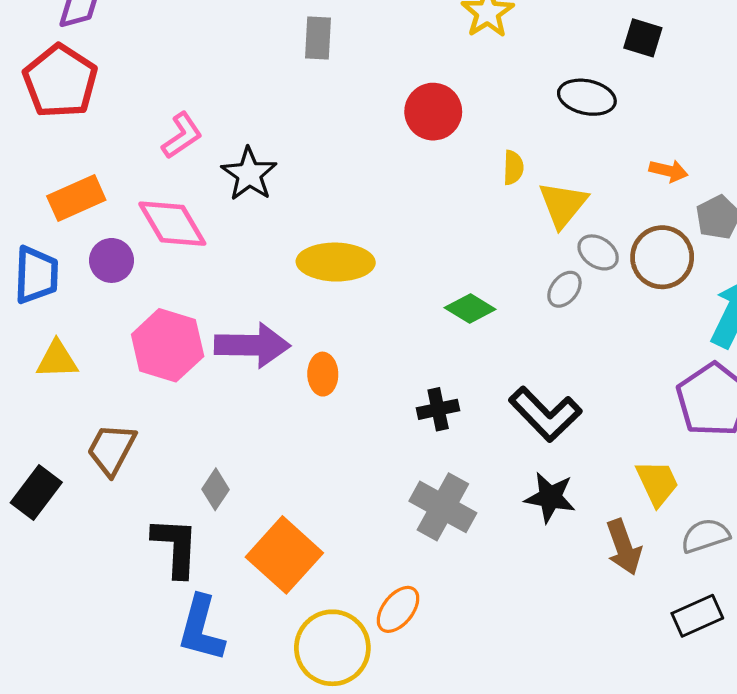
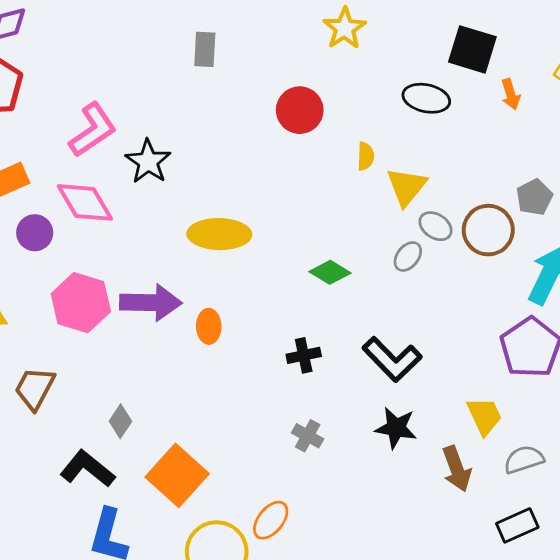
black square: (643, 38) -> (472, 49), size x1.5
pink L-shape: (182, 136) -> (93, 130), size x1.4
orange arrow: (669, 171) -> (511, 94), moved, turned 60
gray cross: (443, 507) -> (308, 436), size x0.6
black L-shape: (176, 547) -> (87, 469), turned -54

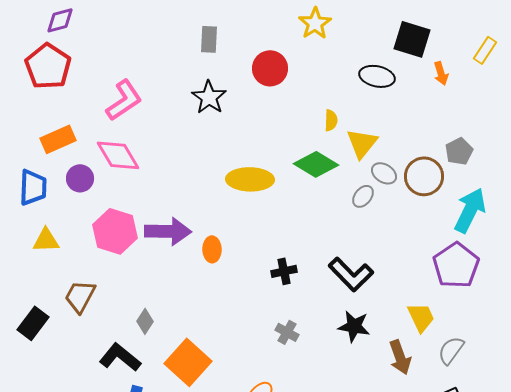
red circle: (300, 110) -> (270, 68), moved
black star: (148, 162) -> (209, 97), moved
yellow ellipse: (219, 234) -> (250, 179), moved
green diamond: (330, 272) -> (316, 164), moved, size x1.4
gray semicircle: (524, 460) -> (451, 350), turned -36

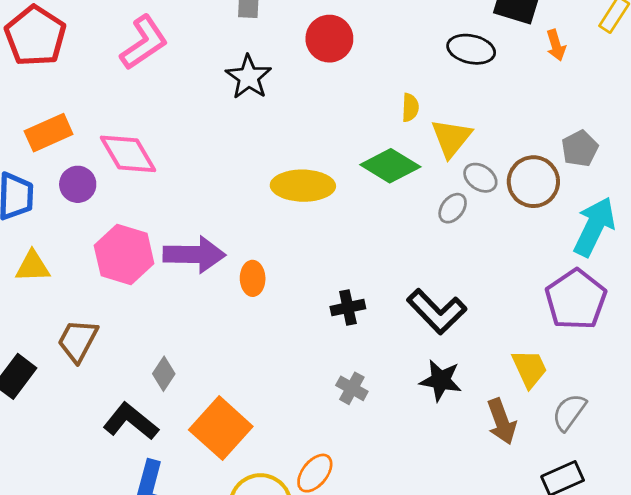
pink L-shape: (124, 100) -> (144, 43), moved

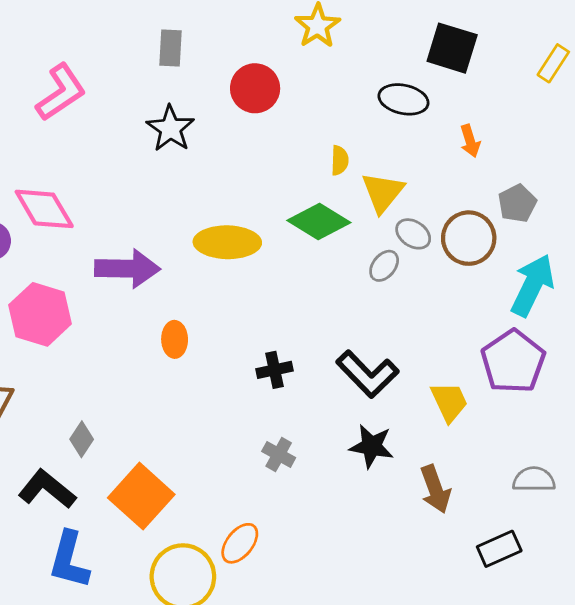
orange arrow: (556, 45) -> (470, 141), moved
purple arrow: (194, 255) -> (127, 269), moved
yellow trapezoid: (529, 368) -> (449, 402), moved
gray semicircle: (569, 412) -> (534, 479), moved, turned 54

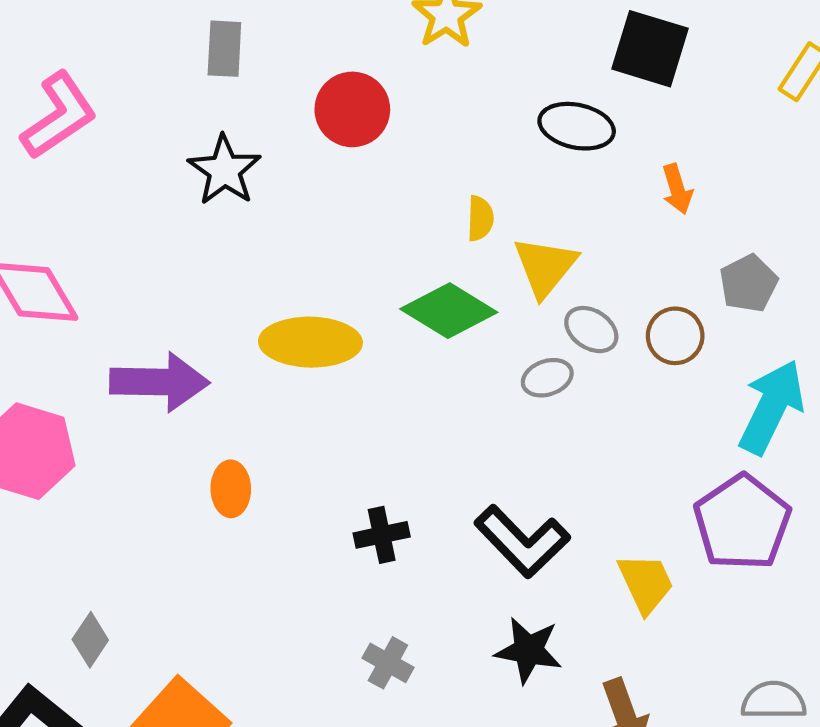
brown circle: (469, 238) -> (675, 336), size x0.7
gray ellipse: (384, 266) -> (547, 378), turned 32

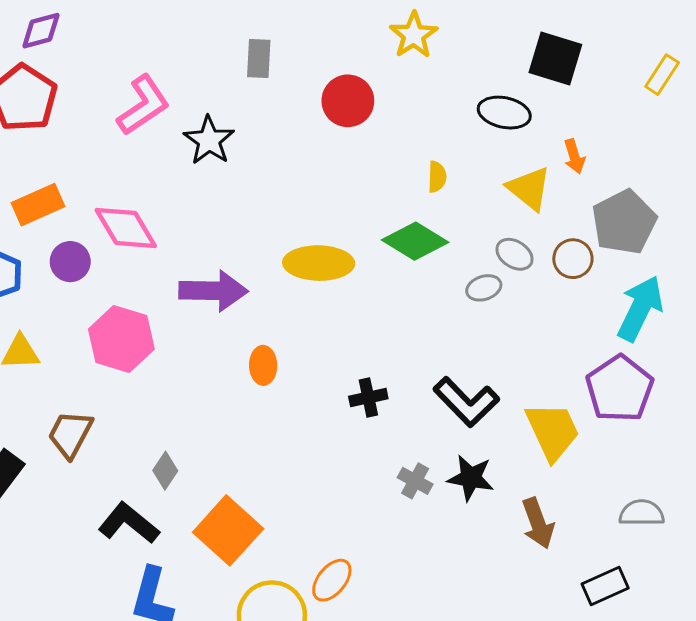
black star: (224, 170) -> (209, 140), moved
yellow triangle: (545, 267) -> (529, 189), moved, turned -30
gray pentagon: (748, 283) -> (624, 222), size x1.6
yellow trapezoid: (646, 583) -> (552, 431), size x1.4
gray cross: (388, 663) -> (415, 481), moved

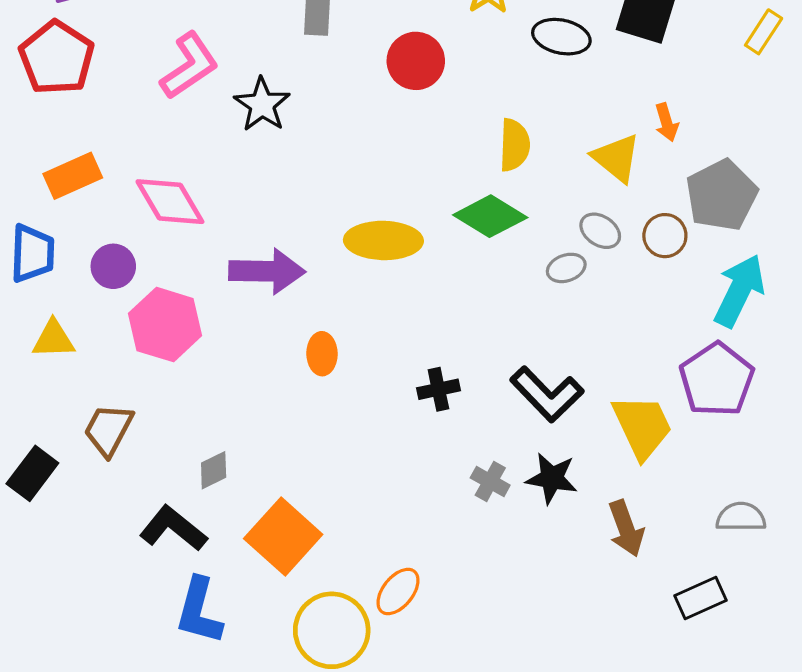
black ellipse: (504, 113) -> (561, 37), moved
yellow semicircle: (437, 177) -> (514, 145), size x1.5
purple circle: (70, 262) -> (113, 266), moved
gray diamond: (165, 471) -> (214, 470), turned 30

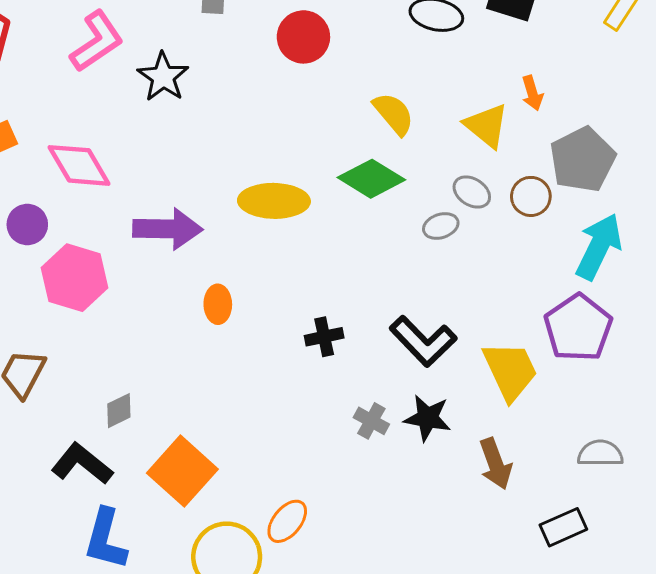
yellow semicircle: (514, 145) -> (394, 114), turned -42

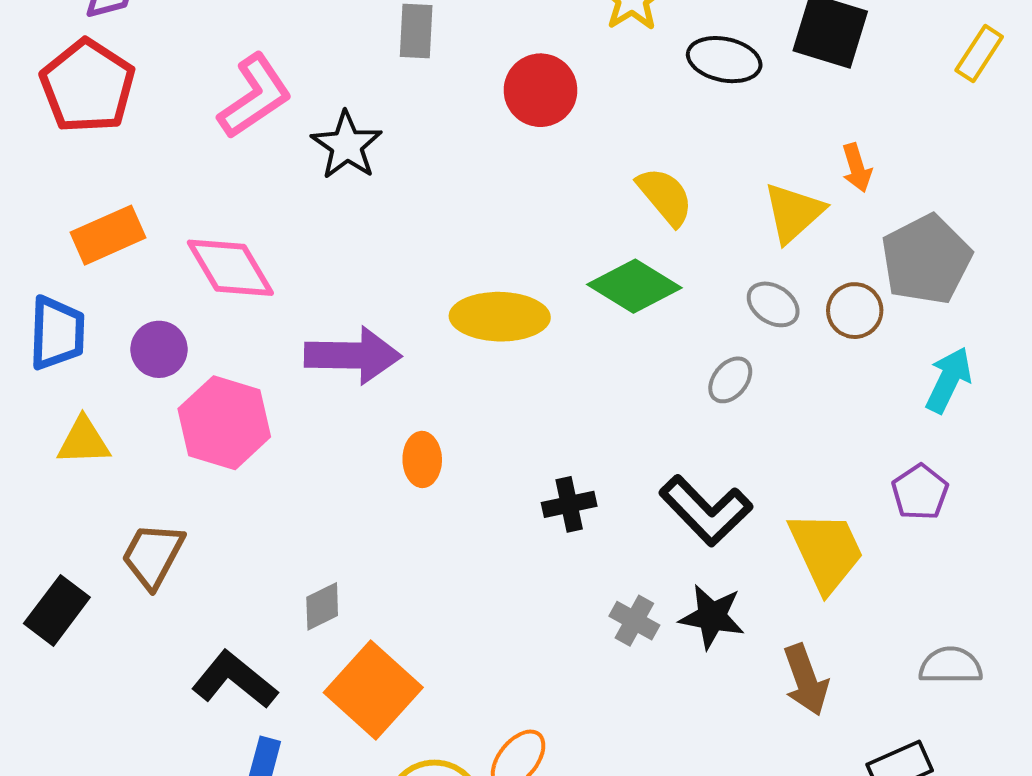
yellow triangle: (487, 126) -> (794, 213), turned 39
gray ellipse: (441, 226) -> (730, 380), moved, turned -32
cyan arrow: (599, 247) -> (949, 380), size x0.7
purple pentagon: (578, 328) -> (920, 492), size x0.6
gray diamond: (119, 411) -> (322, 606), moved

